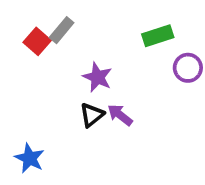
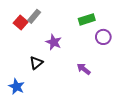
black triangle: (92, 115) -> (36, 63), moved
purple arrow: (120, 115) -> (84, 69), moved

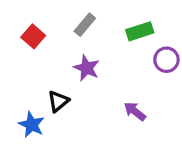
gray rectangle: (34, 16) -> (85, 25), moved
blue star: (17, 87) -> (32, 125), moved

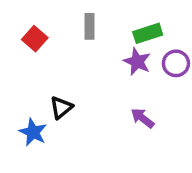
gray rectangle: (85, 25) -> (89, 26), turned -40
purple star: (87, 68) -> (137, 62), moved

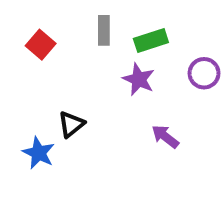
green rectangle: (148, 33) -> (151, 41), moved
purple star: (137, 62) -> (139, 79), moved

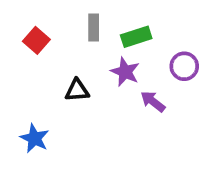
black triangle: (71, 124) -> (77, 90), moved, turned 35
purple arrow: (165, 137) -> (153, 101), moved

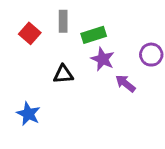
gray rectangle: (94, 27) -> (63, 21), moved
green rectangle: (136, 37) -> (94, 35), moved

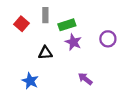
purple arrow: (125, 83) -> (85, 79), moved
blue star: (28, 114) -> (30, 81), moved

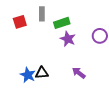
red square: (22, 24) -> (20, 22), turned 32
black triangle: (45, 53) -> (42, 73), moved

